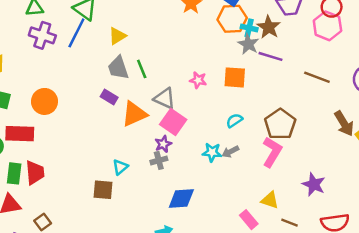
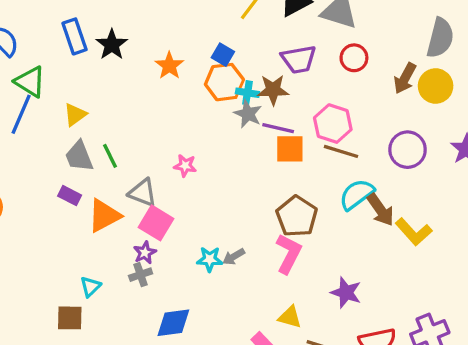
pink hexagon: (327, 26) -> (333, 124), moved
brown star: (269, 27) -> (273, 90), turned -30
orange square: (235, 77) -> (290, 149), moved
cyan semicircle: (234, 120) -> (357, 194), moved, size x1.6

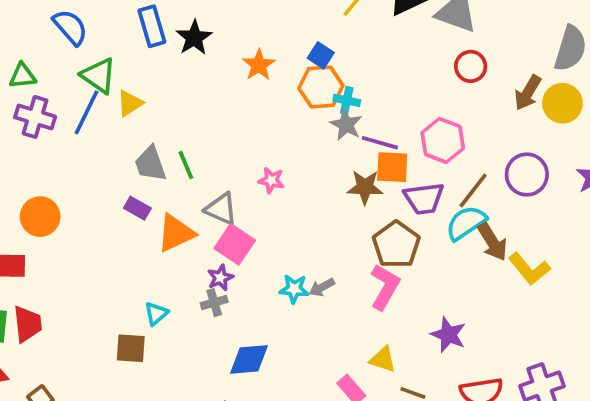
purple trapezoid: (299, 59) -> (424, 198), moved
brown star: (273, 90) -> (365, 187), moved
yellow triangle: (75, 115) -> (130, 103), moved
brown line: (341, 151) -> (473, 190), moved, turned -72

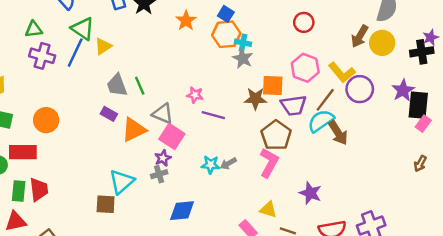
red circle: (471, 66) -> (304, 22), moved
purple line: (380, 143) -> (213, 115), moved
yellow L-shape: (529, 269) -> (342, 72), moved
cyan triangle: (156, 313) -> (122, 182), size x1.6

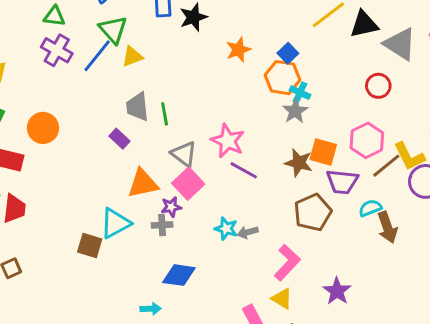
pink star: (195, 95) -> (228, 141), size x1.6
brown line: (325, 100) -> (386, 166), moved
cyan semicircle: (321, 121) -> (370, 208), size x0.7
orange triangle: (134, 130) -> (143, 183), moved
pink L-shape: (269, 163) -> (287, 263), moved

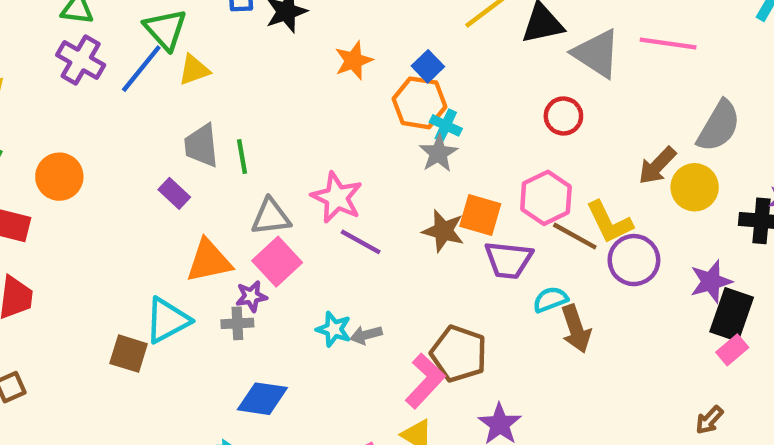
gray triangle: (184, 154) -> (271, 217), turned -44
brown line: (386, 166) -> (575, 236), turned 68
brown pentagon: (313, 212) -> (459, 354), moved, turned -30

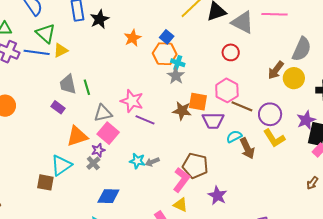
blue line: (141, 69) -> (37, 52), turned 65
yellow L-shape: (609, 222) -> (274, 138), moved
gray cross: (237, 323) -> (93, 163), turned -32

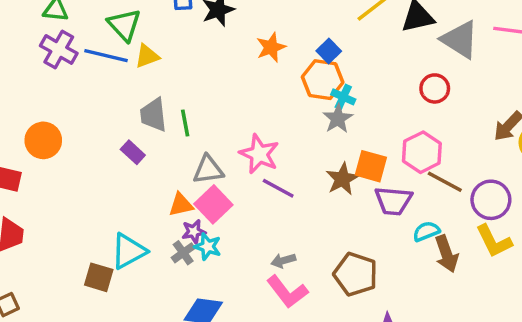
brown star: (182, 111) -> (342, 179), turned 30
orange triangle: (77, 136) -> (181, 205), moved, size x0.7
cyan star: (137, 161) -> (208, 247), moved
pink L-shape: (181, 180) -> (287, 292), moved, turned 100

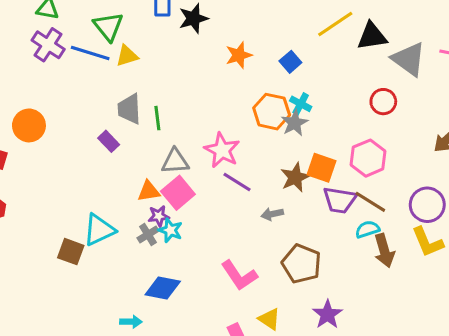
orange hexagon: (323, 80) -> (272, 112), moved
brown line: (445, 182) -> (370, 202), moved
gray arrow: (283, 261) -> (272, 214), moved

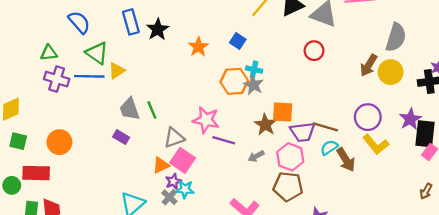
pink hexagon: (368, 158) -> (290, 157), moved

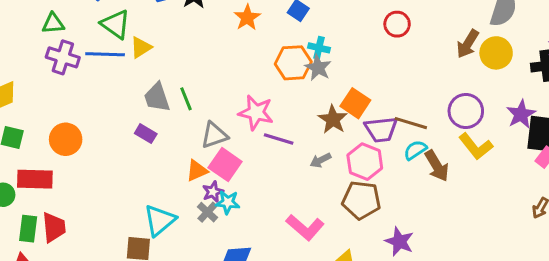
orange square: (283, 112) -> (355, 103), turned 30

